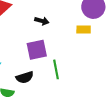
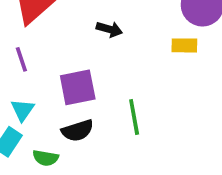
purple square: (37, 50) -> (78, 87), moved

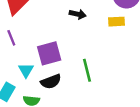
black arrow: (109, 29) -> (78, 14), moved
cyan triangle: (23, 110) -> (26, 70), moved

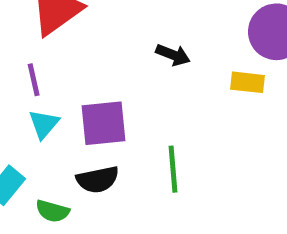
cyan triangle: (26, 70) -> (44, 124), moved

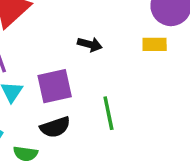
black arrow: (173, 55) -> (90, 44), moved

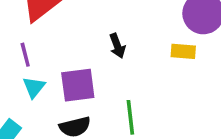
black arrow: (90, 44) -> (117, 46), turned 50

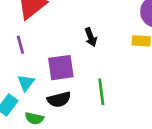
cyan triangle: (34, 87) -> (26, 83), moved

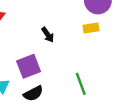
green line: (101, 92) -> (81, 84), moved

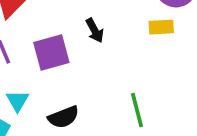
purple square: (29, 66) -> (51, 53), moved

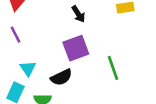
purple square: (51, 53) -> (76, 48), moved

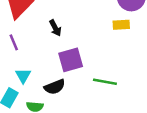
black arrow: (78, 14) -> (55, 28), moved
green line: (113, 68) -> (105, 82), turned -65

